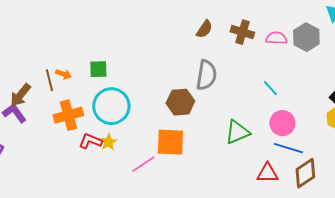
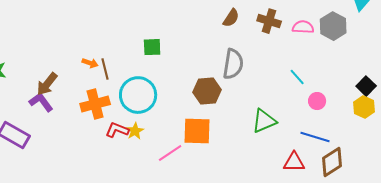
green square: (98, 69) -> (152, 47), moved
brown line: (49, 80) -> (105, 69), moved
pink circle: (282, 123) -> (317, 101), moved, size x0.7

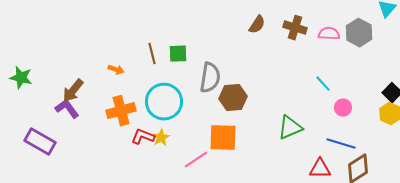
gray semicircle: (233, 64) -> (210, 78), moved
brown line: (105, 69) -> (152, 54), moved

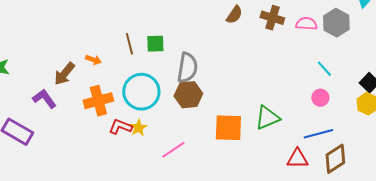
cyan line: (323, 84) -> (324, 69), moved
brown arrow: (73, 91) -> (64, 74), moved
brown hexagon: (233, 98) -> (188, 95), moved
orange square: (223, 138) -> (228, 128), moved
blue line: (341, 144) -> (318, 134), turned -32

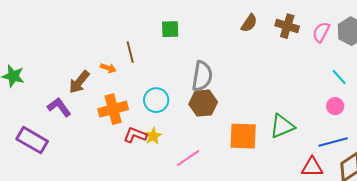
pink semicircle: (306, 24) -> (321, 32), turned -65
brown line: (129, 44) -> (130, 52), moved
green square: (155, 44) -> (170, 29), moved
cyan circle: (141, 92) -> (156, 100), size x0.7

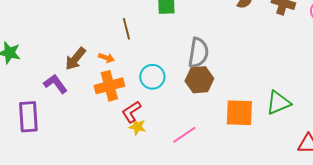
orange arrow: (108, 68) -> (106, 58), moved
red L-shape: (135, 135) -> (131, 112), turned -55
yellow star: (153, 136) -> (137, 127), moved, turned -30
purple rectangle: (32, 140) -> (28, 117), turned 56

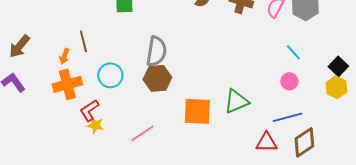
brown line: (126, 29) -> (83, 41), moved
orange arrow: (106, 58) -> (64, 56), turned 91
brown arrow: (75, 59) -> (19, 46), moved

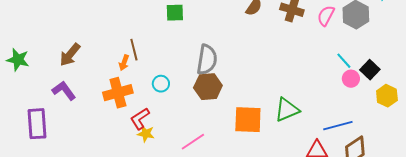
orange arrow: (64, 56) -> (124, 63), moved
black square: (338, 66) -> (370, 70), moved
cyan circle: (110, 75) -> (161, 84), size x0.7
pink circle: (289, 81) -> (351, 79), moved

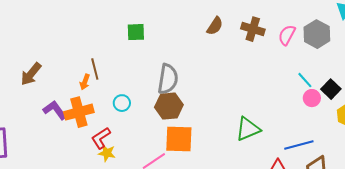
purple L-shape: (64, 91) -> (55, 110), moved
orange square: (248, 120) -> (179, 139), moved

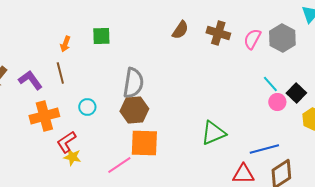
orange arrow: (85, 82) -> (65, 44), moved
purple L-shape: (55, 110) -> (30, 80), moved

